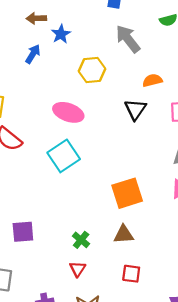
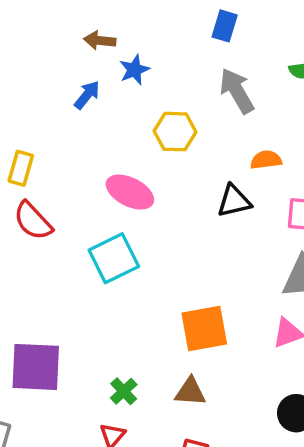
black triangle: (135, 109) -> (234, 201), turned 35
purple square: (23, 232) -> (36, 367), size x1.5

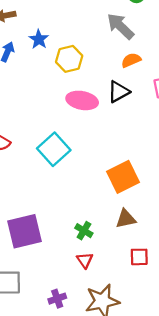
blue star: (134, 70) -> (39, 39), moved
gray arrow: (237, 91) -> (120, 26), moved
pink ellipse: (130, 192) -> (82, 100), moved

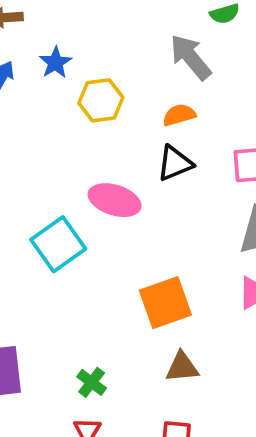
orange semicircle: (131, 60) -> (179, 115), moved
pink ellipse: (82, 100) -> (115, 200), moved
brown triangle: (126, 219) -> (182, 367), moved

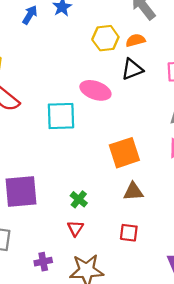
yellow hexagon: (101, 100) -> (105, 38), moved
cyan square: (58, 244) -> (61, 116), turned 32

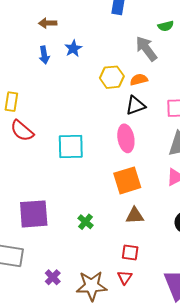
blue arrow: (30, 15) -> (44, 55), turned 138
pink ellipse: (95, 90) -> (126, 138), moved, turned 60
red triangle: (75, 228) -> (125, 277), moved
purple cross: (43, 262) -> (53, 277), turned -35

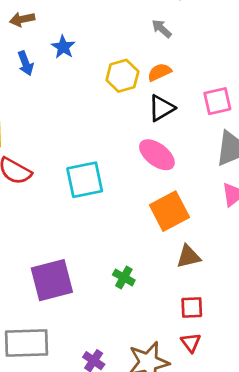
gray arrow: (146, 49) -> (162, 29), size x0.6
pink ellipse: (126, 138) -> (157, 155), turned -32

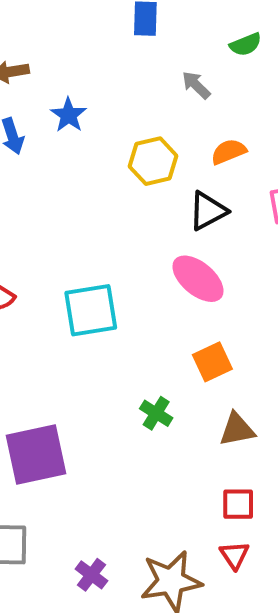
gray arrow: (162, 29) -> (196, 85), moved
orange semicircle: (159, 72) -> (229, 152), moved
orange square: (169, 211) -> (212, 362), size x0.7
green cross: (124, 277) -> (156, 413), moved

